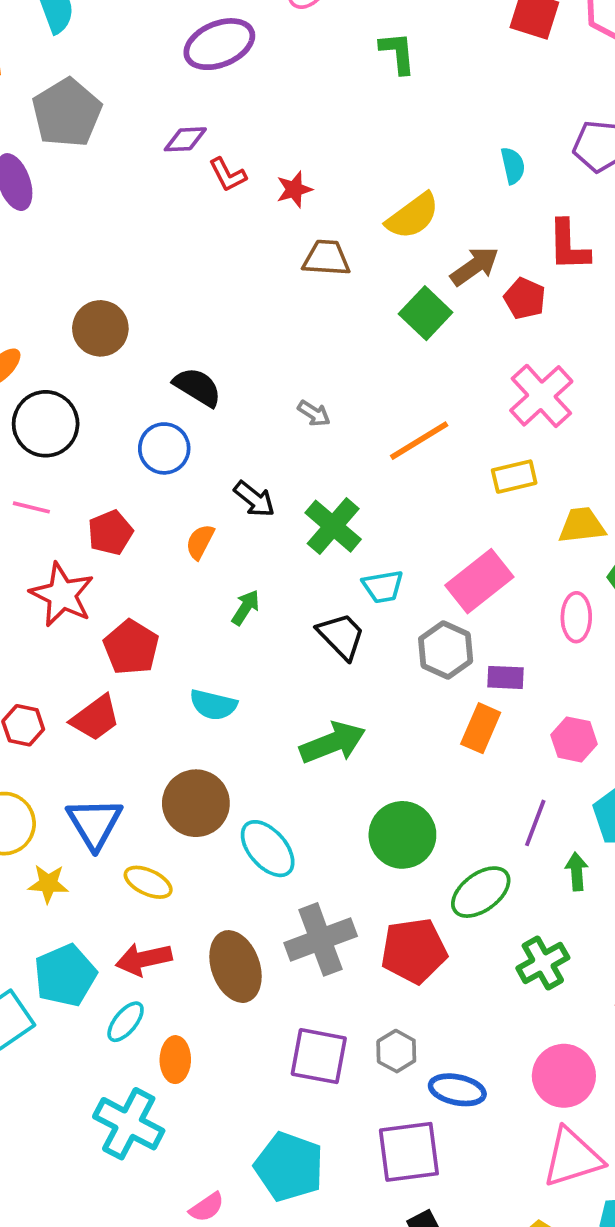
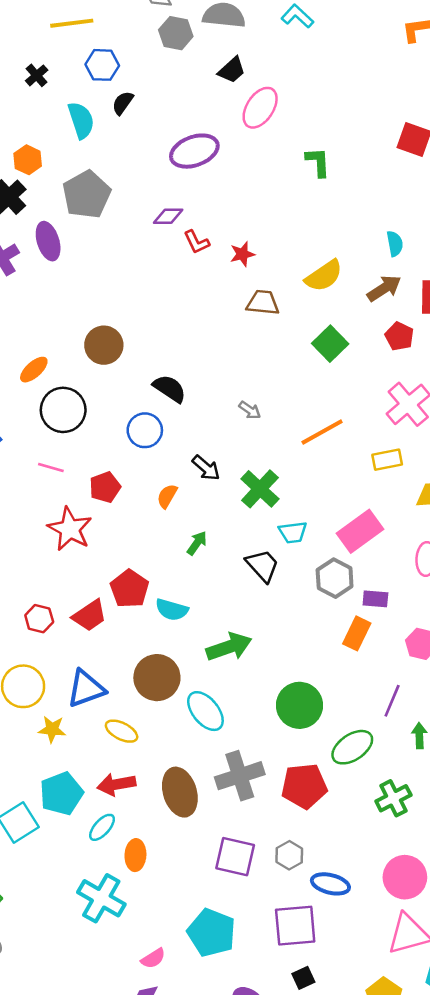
brown arrow: (475, 266) -> (384, 288), moved
red pentagon: (131, 647) -> (130, 589), moved
green arrow: (333, 743) -> (229, 647), moved
blue triangle: (94, 823) -> (86, 689), turned 39

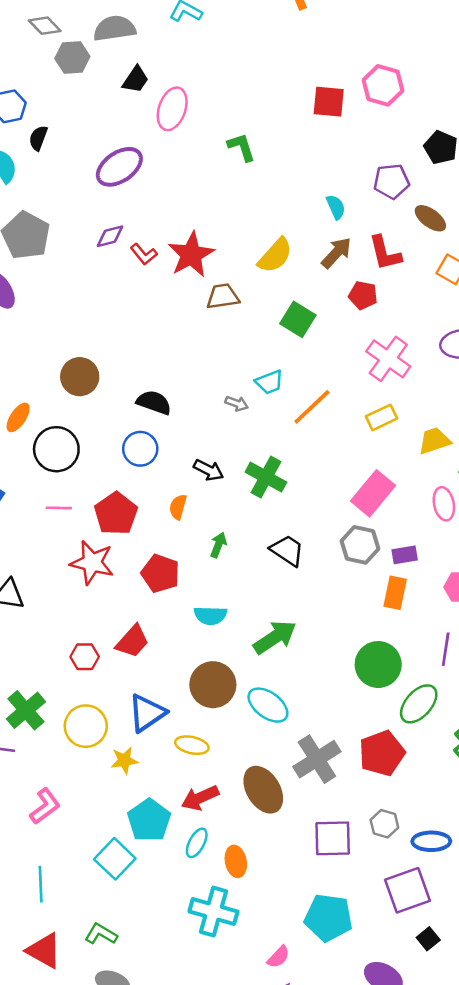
red star: (242, 254) -> (191, 255), size x1.8
red pentagon: (105, 487) -> (116, 514), size x1.4
cyan trapezoid: (293, 532) -> (269, 382), moved
red pentagon: (130, 589) -> (160, 573), moved
green circle: (299, 705) -> (378, 665), moved

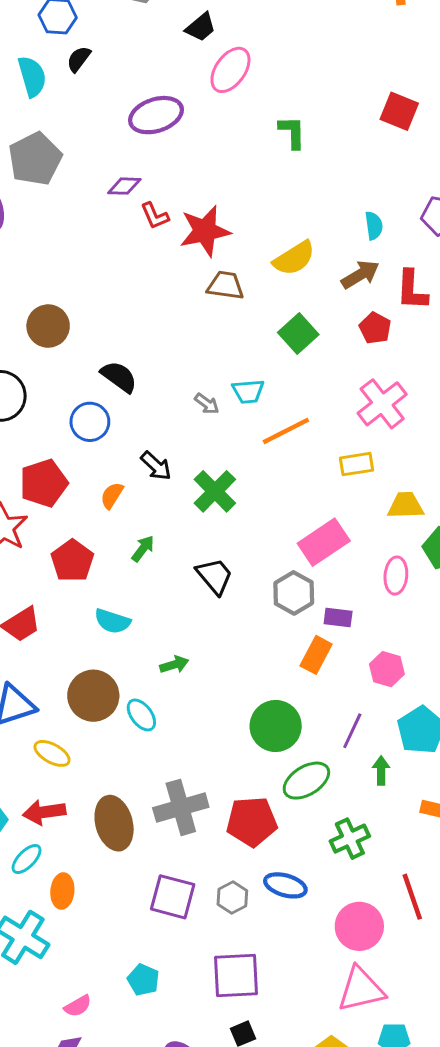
green arrow: (275, 637) -> (174, 665), size x0.6
cyan ellipse: (268, 705) -> (141, 715), moved, size x0.7
blue ellipse: (431, 841) -> (285, 885), moved
cyan pentagon: (328, 918) -> (143, 980), size x0.6

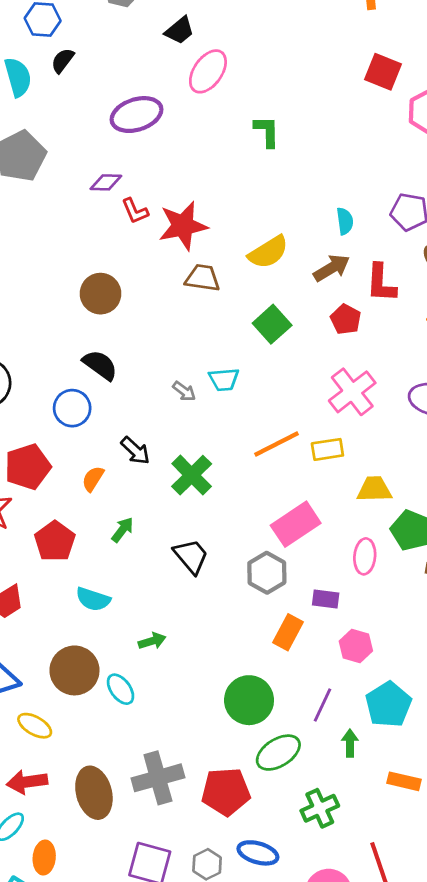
red square: (399, 111) -> (383, 72), moved
brown circle: (48, 326) -> (101, 294), moved
orange line: (286, 431) -> (276, 444), moved
purple rectangle: (338, 618) -> (326, 599), moved

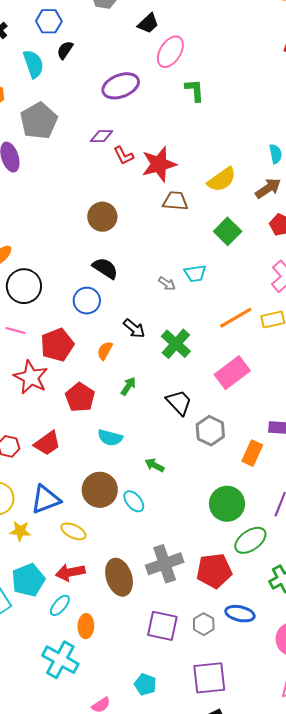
green L-shape: (267, 131) -> (195, 90), moved
pink rectangle: (296, 524) -> (232, 373), moved
gray hexagon: (267, 573) -> (210, 431), moved
green arrow: (152, 641) -> (155, 465), turned -132

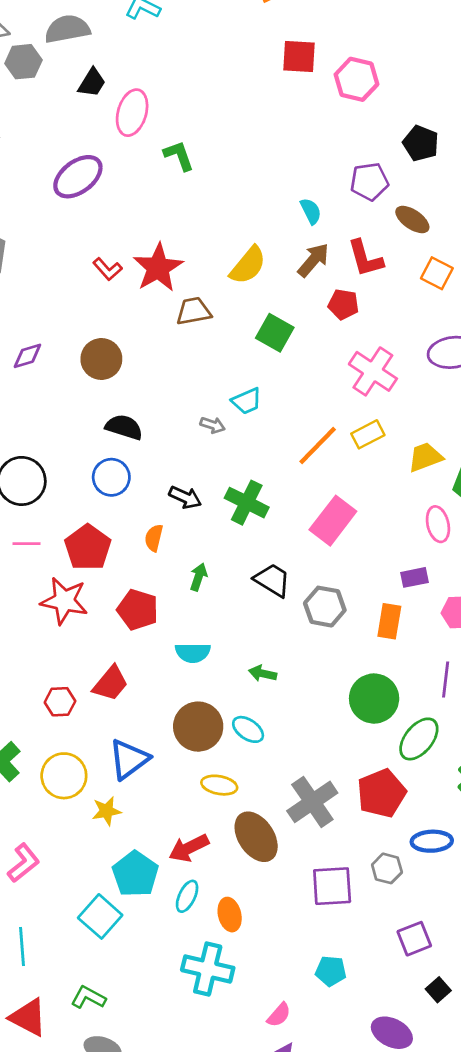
purple diamond: (101, 136) -> (27, 356), moved
yellow ellipse: (73, 531) -> (219, 785), moved
purple square: (209, 678) -> (414, 939), size x0.7

